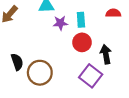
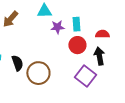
red semicircle: (113, 13) -> (102, 34), moved

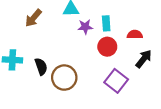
black arrow: (99, 56) -> (144, 59), moved, turned 48

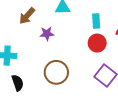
purple star: (85, 27) -> (47, 34), moved
black semicircle: (41, 67) -> (18, 83), moved

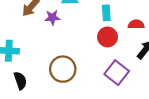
purple star: (47, 34) -> (52, 17), moved

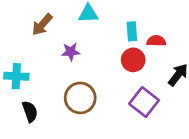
purple star: (52, 17) -> (71, 52), moved
red semicircle: (136, 24) -> (156, 41), moved

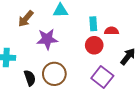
purple star: (71, 52) -> (47, 39), size x1.5
black semicircle: (30, 112) -> (30, 78), moved

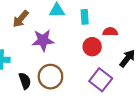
cyan rectangle: (93, 24) -> (85, 17), moved

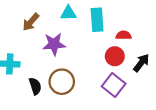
cyan rectangle: (85, 17) -> (97, 20), size x1.5
red circle: (92, 47) -> (115, 56), moved

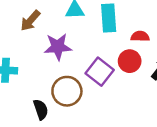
purple square: (114, 85) -> (100, 72), moved
black semicircle: (35, 86) -> (41, 109), moved

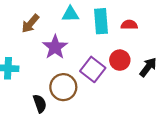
red semicircle: (140, 36) -> (129, 25), moved
purple star: (58, 47) -> (55, 47), turned -30

